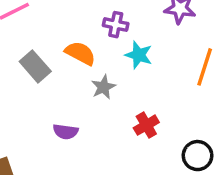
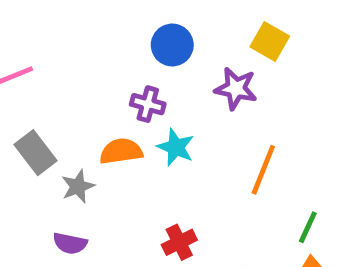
orange semicircle: (80, 53) -> (121, 151), moved, turned -40
gray star: (103, 87) -> (78, 186), moved

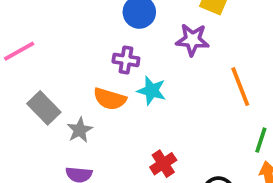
orange semicircle: (121, 151) -> (110, 99), turned -148
orange line: (263, 170) -> (240, 87), moved, turned -36

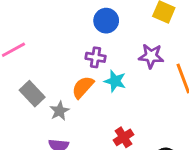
purple star: (192, 40) -> (151, 56), moved
orange semicircle: (110, 99) -> (83, 87), turned 115

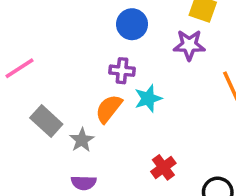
purple star: (151, 56) -> (189, 45), moved
cyan star: (115, 81) -> (148, 98), turned -30

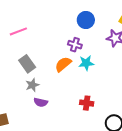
gray star: (82, 140) -> (32, 85), moved
red cross: (163, 167) -> (87, 103), turned 32

